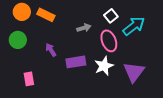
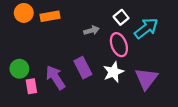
orange rectangle: (46, 15) -> (50, 16), turned -36
green circle: (18, 40) -> (19, 69), moved
purple arrow: (51, 50) -> (55, 77), moved, size x1.6
purple rectangle: (76, 62) -> (83, 68), turned 72

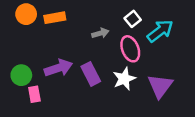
purple arrow: (55, 77) -> (58, 68), moved, turned 105

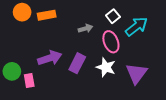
purple rectangle: (91, 74) -> (77, 63), turned 54
green circle: (21, 75) -> (12, 71), moved
white star: (124, 79) -> (106, 67), turned -30

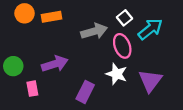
gray arrow: (85, 28) -> (94, 31), size x1.6
purple rectangle: (77, 63) -> (85, 92), moved
green circle: (12, 71) -> (13, 66), moved

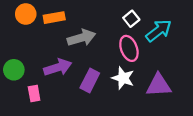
gray arrow: (94, 31) -> (81, 38), moved
purple triangle: (150, 81) -> (159, 85), turned 50
purple rectangle: (85, 92) -> (90, 80), moved

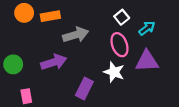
cyan arrow: (159, 31) -> (147, 28), size x0.7
purple rectangle: (90, 80) -> (84, 88), moved
purple triangle: (159, 85) -> (147, 61), moved
pink rectangle: (34, 94) -> (26, 96), moved

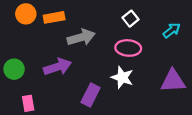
cyan arrow: (147, 28) -> (172, 30), moved
pink ellipse: (119, 45) -> (128, 48), turned -65
purple triangle: (147, 61) -> (173, 81), moved

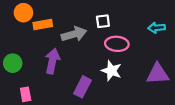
orange rectangle: (54, 17) -> (43, 24), moved
white square: (131, 19) -> (103, 21), moved, turned 32
cyan arrow: (172, 30) -> (157, 28), turned -147
purple arrow: (58, 67) -> (52, 61), turned -60

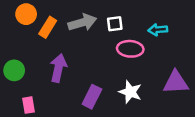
orange rectangle: (43, 24) -> (48, 27), turned -48
cyan arrow: (157, 28) -> (158, 30), moved
gray arrow: (74, 34) -> (82, 22), moved
white star: (112, 71) -> (130, 92), moved

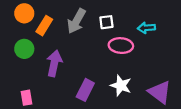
gray arrow: (82, 22) -> (76, 21), turned 135
green circle: (14, 70) -> (24, 49), moved
purple triangle: (176, 82) -> (160, 92), moved, turned 40

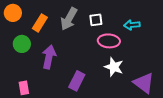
orange circle: (24, 13) -> (13, 13), moved
white star: (121, 86) -> (114, 67), moved

